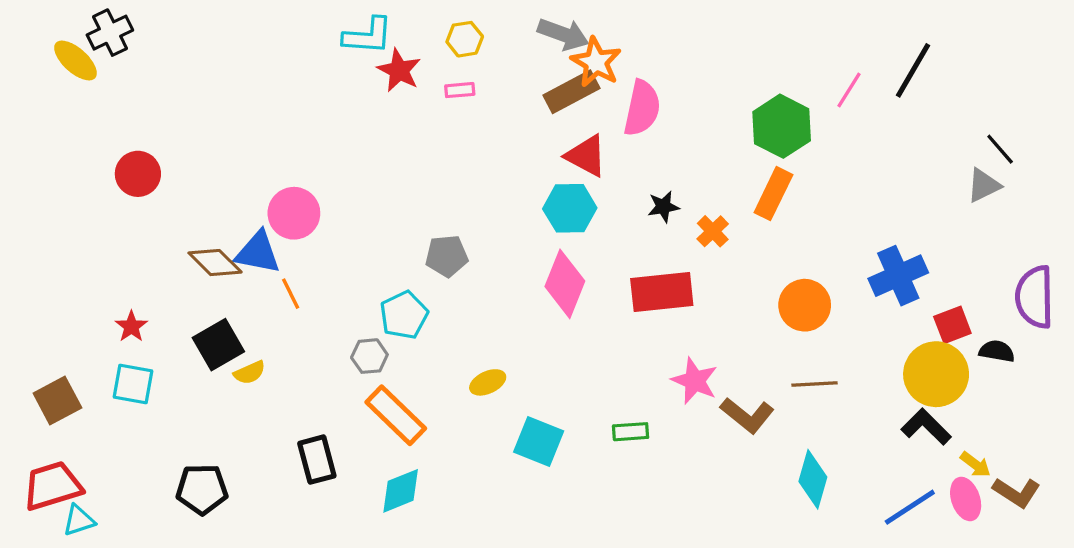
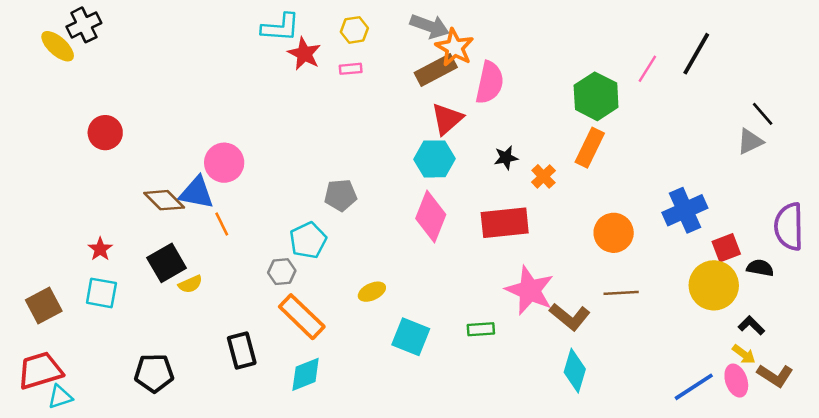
red triangle: (586, 156) -> (447, 119), turned 51
pink star: (695, 381) -> (530, 290), size x1.4
black L-shape: (926, 427) -> (751, 325), moved, size x0.7
cyan diamond: (813, 479) -> (575, 371), moved

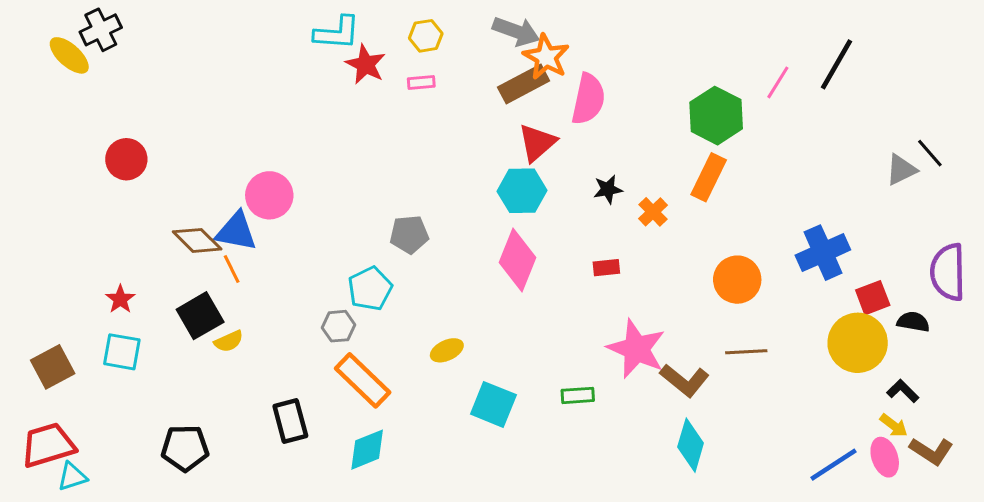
black line: (763, 114) -> (930, 153), moved
red rectangle: (505, 223) -> (606, 268), size x0.5
orange line: (222, 224) -> (232, 269), moved

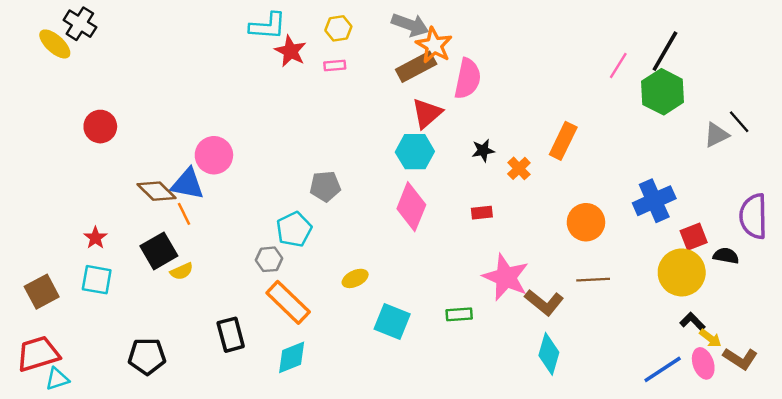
black cross: (101, 30) -> (80, 24), turned -32
green hexagon: (716, 116) -> (663, 92), moved
black L-shape: (903, 391) -> (692, 322), moved

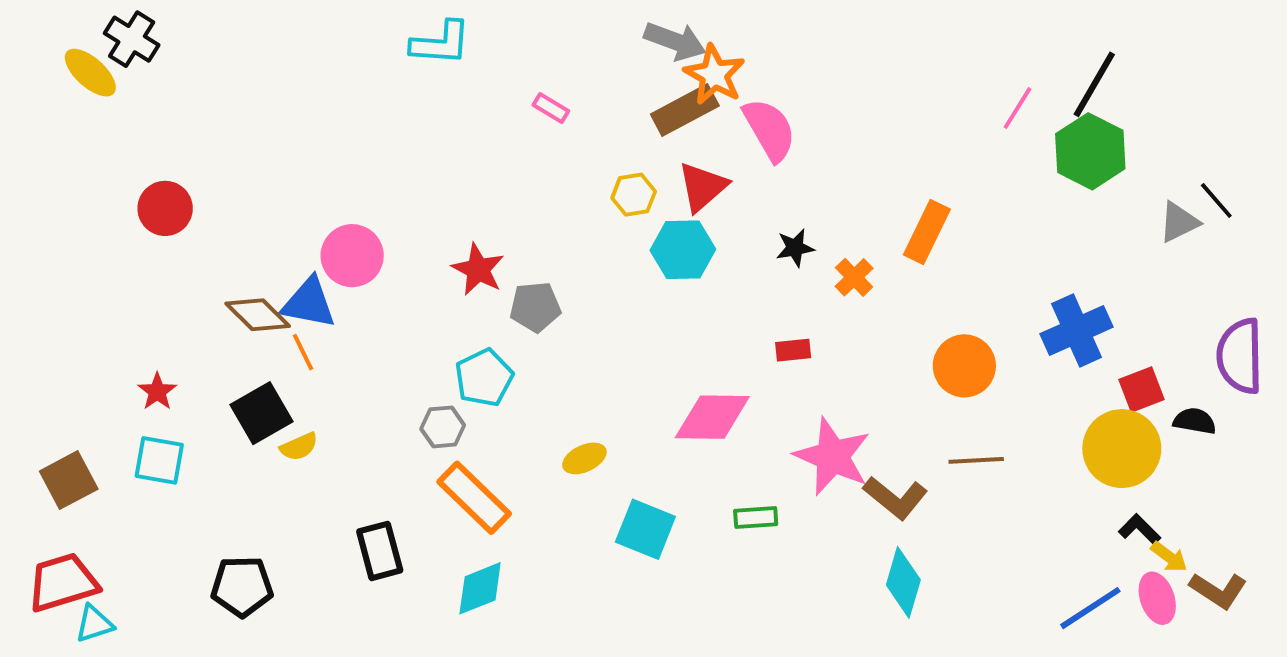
yellow hexagon: (338, 28) -> (634, 195), moved
red star: (290, 51) -> (478, 269), moved
pink rectangle: (335, 66) -> (551, 108), turned 36
pink semicircle: (468, 79) -> (769, 130), turned -42
pink diamond: (411, 207) -> (712, 417), moved, turned 69

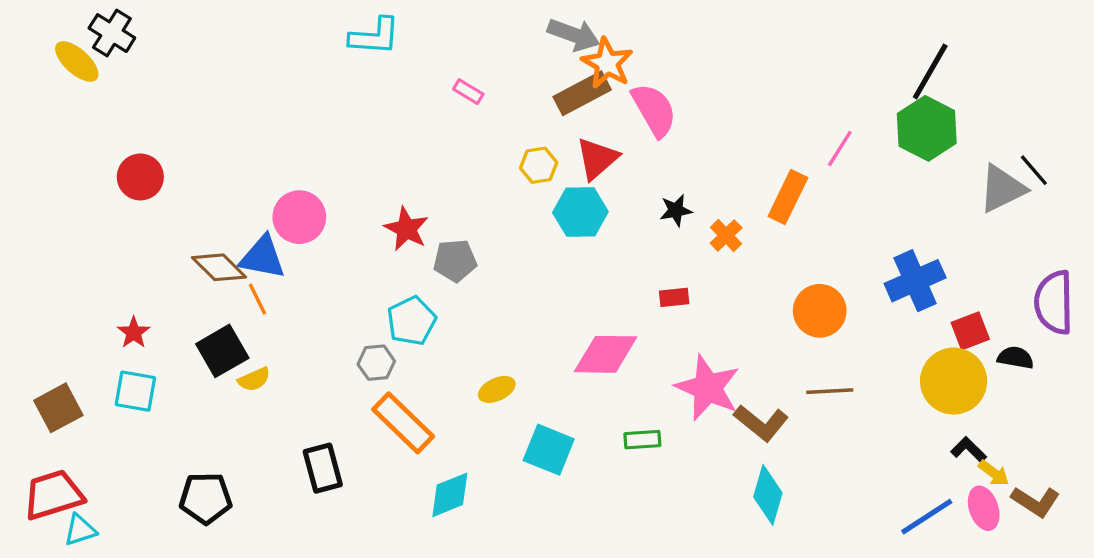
pink line: (1017, 108) -> (840, 148), moved
gray triangle: (1179, 222) -> (1002, 189), size x1.4
cyan diamond: (480, 588) -> (450, 495), moved

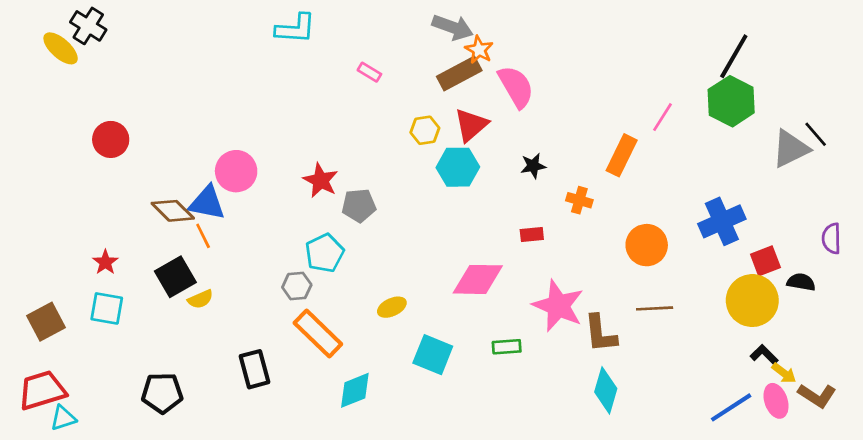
orange star: (607, 63) -> (479, 50), size x0.7
orange cross: (726, 235) -> (579, 200), moved, turned -30
purple semicircle: (1054, 302) -> (831, 238), size x0.6
brown L-shape: (761, 423) -> (600, 334), turned 45

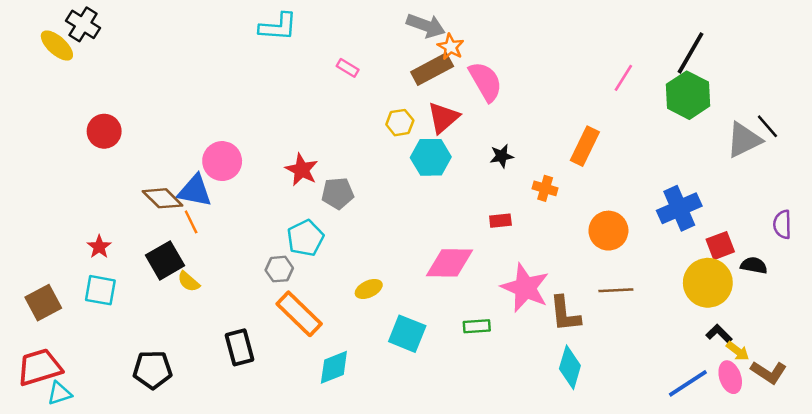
pink line: (662, 117) -> (623, 78), moved
yellow semicircle: (200, 299) -> (189, 282), turned 65

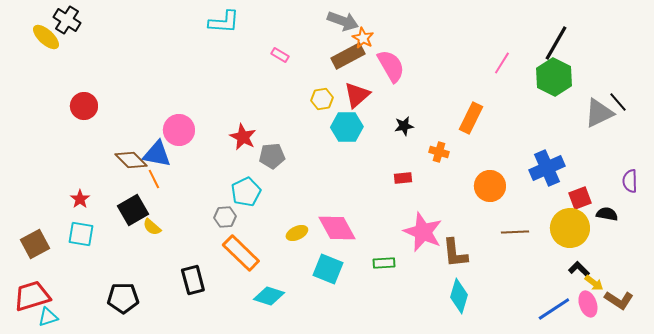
pink diamond: (449, 263) -> (337, 228), moved, turned 60
brown line: (616, 290) -> (515, 232), moved
cyan diamond: (334, 367) -> (269, 296), turned 40

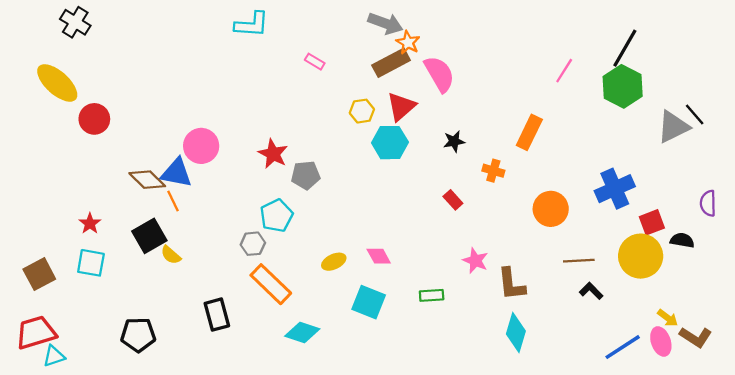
yellow ellipse: (46, 37) -> (57, 83), moved, size x1.4
red rectangle: (403, 178) -> (453, 200), turned 54
pink diamond: (337, 228) -> (379, 256), size x0.6
pink star: (423, 232) -> (475, 261), size x0.6
black L-shape: (579, 269) -> (591, 291), moved

